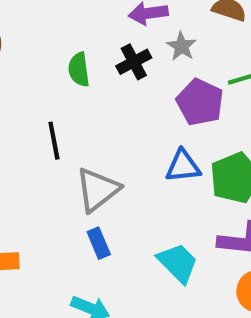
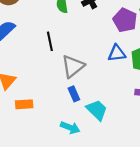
cyan trapezoid: (178, 263) -> (97, 110), moved

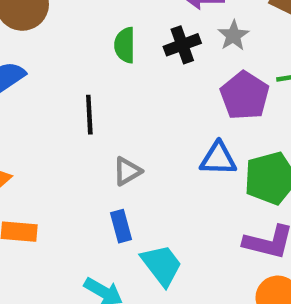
gray triangle: (73, 66) -> (127, 171), size x0.6

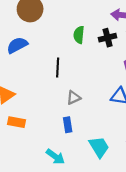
cyan trapezoid: (162, 265) -> (99, 147), moved

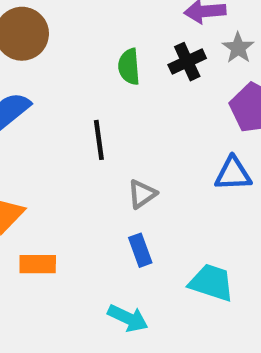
cyan trapezoid: (99, 147) -> (211, 283), turned -30

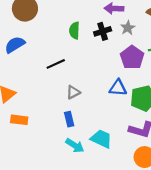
black line: (99, 140) -> (56, 64), turned 66
cyan arrow: (128, 318) -> (75, 146), moved

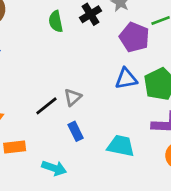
black line: (56, 64) -> (46, 106), moved
cyan arrow: (75, 146) -> (54, 168), moved

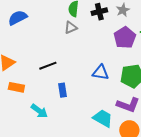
blue triangle: (126, 79) -> (100, 72), moved
gray triangle: (73, 97) -> (71, 28), moved
cyan trapezoid: (121, 146) -> (103, 118), moved

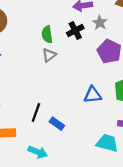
black line: (48, 66) -> (36, 113), moved, turned -36
blue rectangle: (62, 90) -> (57, 124), turned -32

